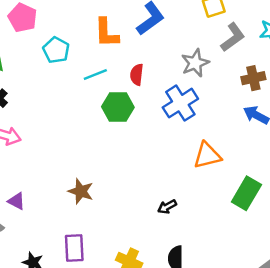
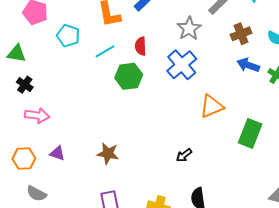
purple triangle: (16, 201) -> (57, 153), moved

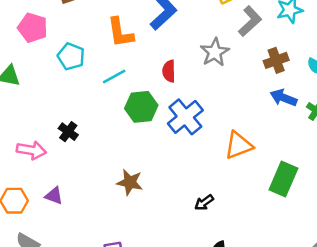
red semicircle: (141, 46) -> (169, 71), moved
blue cross: (182, 65) -> (185, 117), moved
black cross: (25, 85) -> (68, 132), moved
brown star: (108, 153) -> (130, 182), moved

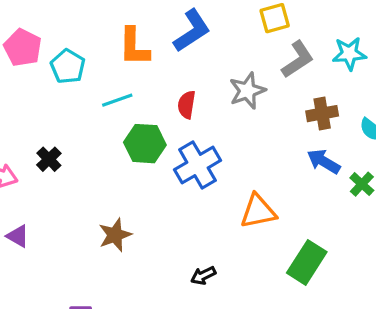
pink pentagon: (33, 28) -> (23, 48), moved
brown star: (130, 182) -> (115, 235), turned 30

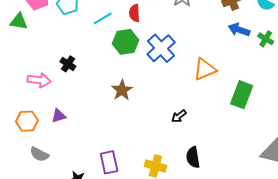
red semicircle: (187, 105) -> (134, 13), moved
brown star: (115, 235) -> (122, 90), moved
purple triangle: (18, 236) -> (59, 116), turned -35

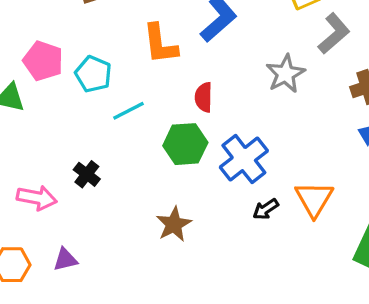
cyan line: (103, 18) -> (128, 111), moved
orange triangle: (205, 69) -> (314, 199), turned -40
black arrow: (179, 116) -> (266, 209), moved

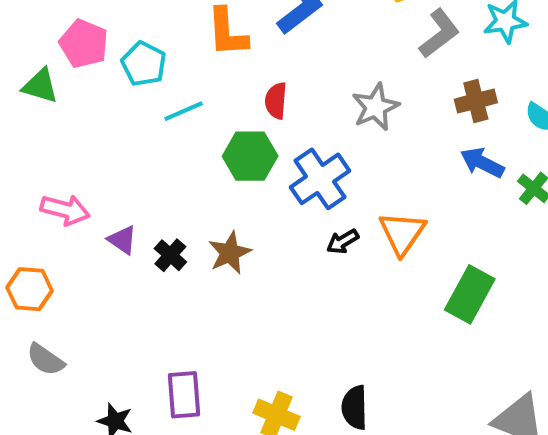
gray star: (285, 74) -> (376, 107), moved
black cross: (87, 174) -> (170, 255), moved
purple triangle: (65, 260) -> (122, 240), moved, turned 44

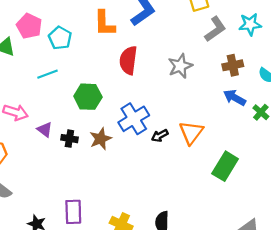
red semicircle: (276, 101) -> (128, 60), size x1.5
cyan line: (184, 111) -> (48, 74), moved
green hexagon: (250, 156) -> (88, 97), moved
blue cross: (320, 179) -> (134, 119), moved
black cross: (170, 255) -> (69, 139), turned -35

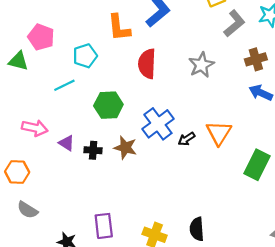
cyan pentagon: (60, 38) -> (85, 56), moved, turned 30
brown star: (101, 139) -> (125, 148), turned -30

